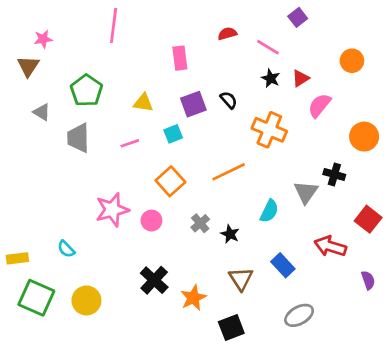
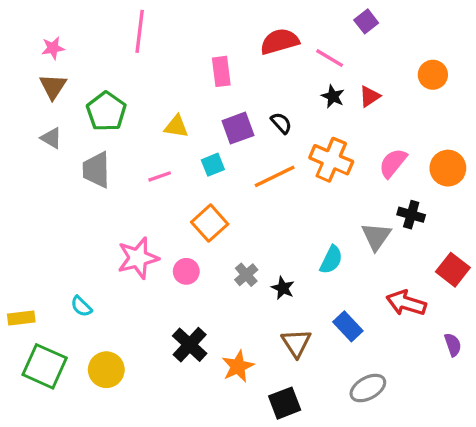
red semicircle: (227, 34) -> (280, 41), size x1.6
brown triangle: (28, 66) -> (53, 86), moved
pink semicircle: (319, 105) -> (393, 163), moved
orange line: (229, 172) -> (275, 176), moved

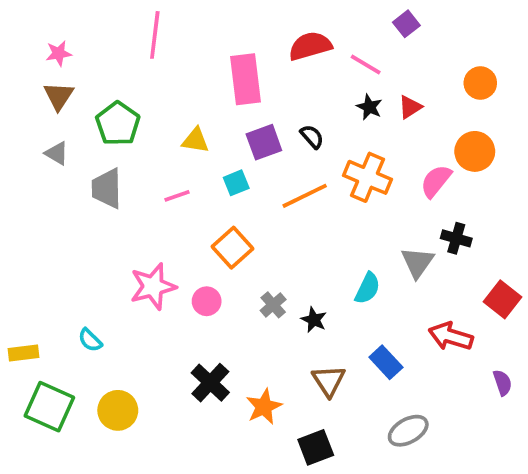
pink rectangle: (221, 71) -> (245, 79), size x1.5
orange circle: (448, 168) -> (475, 151), moved

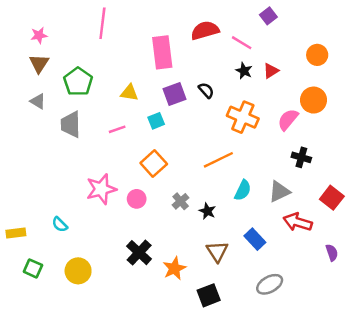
orange line: (305, 196) -> (218, 160), moved
gray triangle: (417, 262) -> (279, 192), moved, turned 30
green square: (49, 407) -> (33, 268), size x0.6

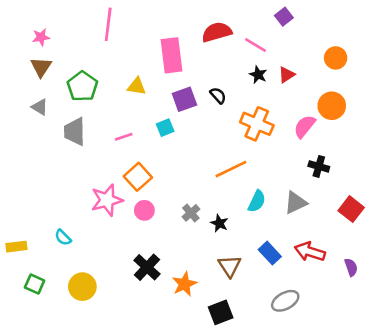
yellow triangle: (129, 93) -> (137, 86), moved
orange square: (154, 163) -> (138, 177), moved
red arrow: (298, 222) -> (310, 252), moved

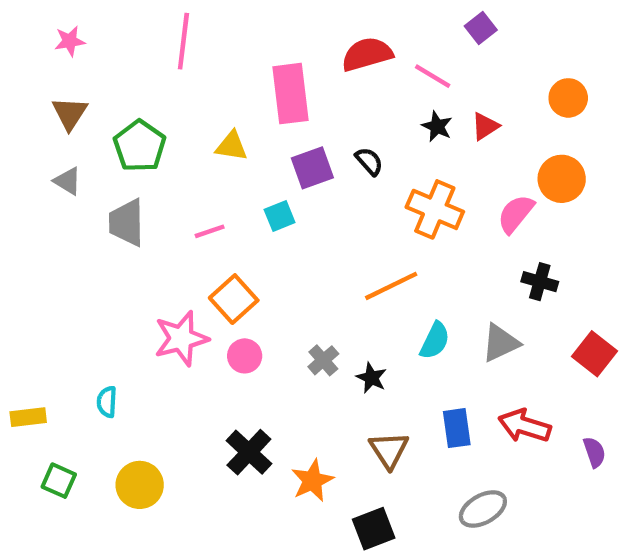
pink star: (41, 37) -> (70, 41), moved
cyan semicircle: (63, 238) -> (107, 402), turned 48
blue rectangle: (270, 253) -> (457, 428), turned 35

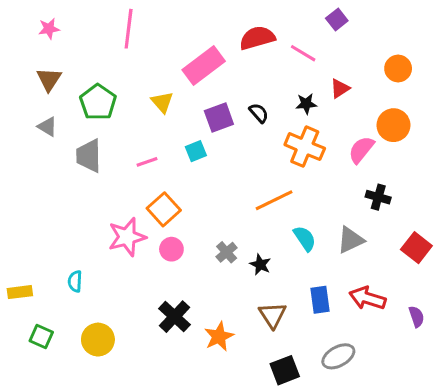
pink rectangle: (291, 94) -> (204, 65), turned 60
black star: (437, 126) -> (306, 104), moved, turned -30
yellow triangle: (231, 146) -> (162, 102), turned 40
cyan semicircle: (435, 341) -> (305, 238), turned -60
black square: (374, 529) -> (285, 370), moved

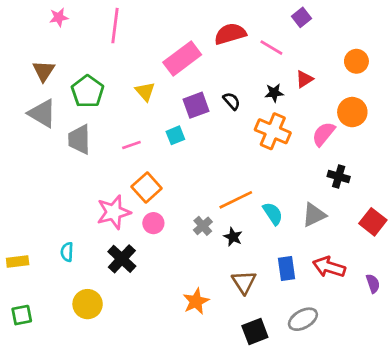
pink star: (49, 29) -> (59, 17), moved
gray triangle: (47, 127) -> (42, 113), size x1.6
orange line: (274, 200) -> (236, 200), moved
black cross: (175, 317) -> (122, 259), moved
green square: (41, 336) -> (22, 315), moved, turned -35

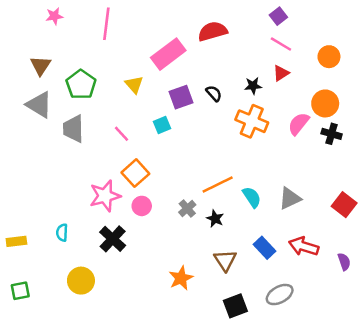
pink line: (271, 48) -> (281, 44), moved
pink line: (131, 145) -> (121, 134), turned 66
black cross: (339, 177) -> (332, 134), moved
blue rectangle: (286, 268) -> (264, 248), turned -35

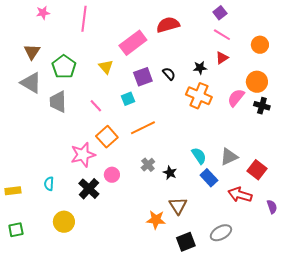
orange line: (218, 184) -> (143, 128), moved
red square: (344, 205) -> (257, 170), moved
pink circle: (142, 206) -> (112, 175), moved
blue rectangle: (264, 248) -> (209, 178), moved
orange star: (181, 278) -> (156, 220), moved, turned 30

